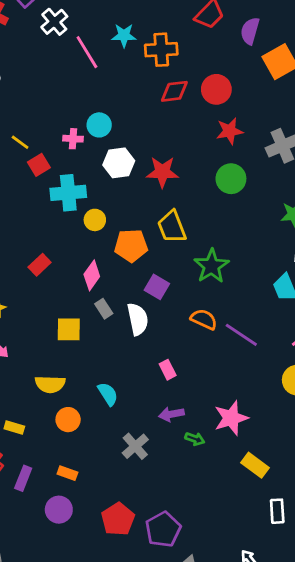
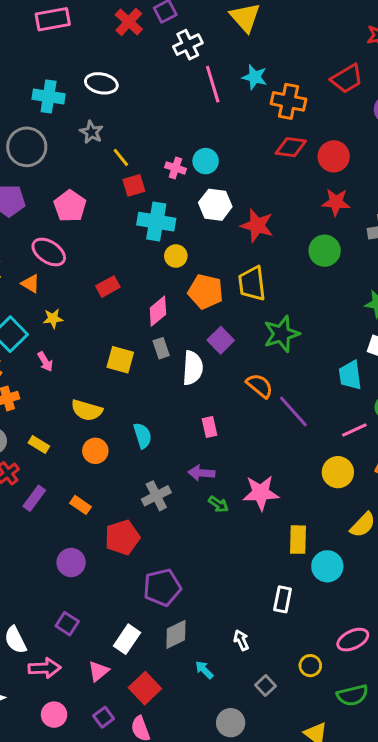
yellow rectangle: (255, 465) -> (298, 540), moved, turned 40
purple circle: (59, 510) -> (71, 563), moved
red pentagon: (118, 519) -> (122, 537), moved

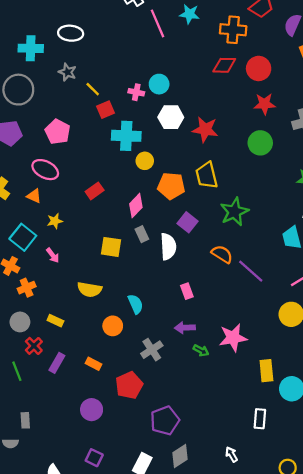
orange cross: (289, 101) -> (233, 30), moved
orange circle: (95, 451) -> (113, 326), moved

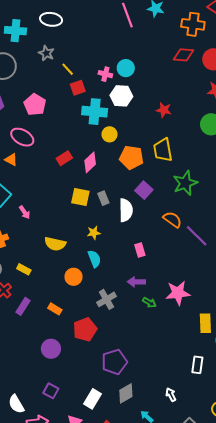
white hexagon: (171, 117) -> (121, 96), moved
red star: (205, 130) -> (164, 110), size x0.7
pink diamond: (136, 206) -> (90, 162), moved
yellow star: (55, 221) -> (94, 233), moved
yellow square: (111, 247) -> (80, 197), moved

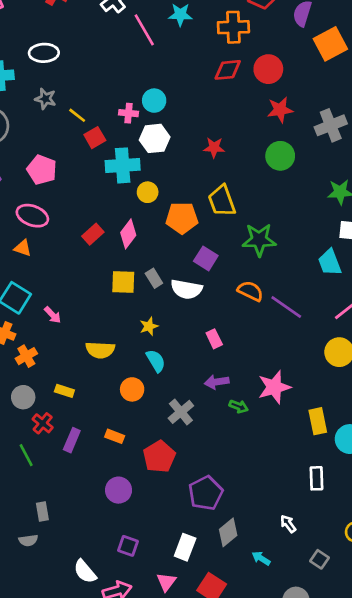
green star: (185, 183) -> (259, 240), turned 30
white semicircle: (126, 210) -> (186, 289), turned 110

